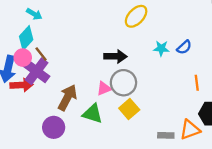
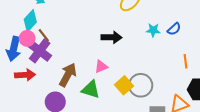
gray circle: (123, 83) -> (141, 85), moved
red arrow: (22, 85) -> (25, 75), moved

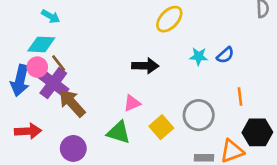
cyan diamond: (30, 21) -> (41, 44), turned 50
red arrow: (25, 75) -> (28, 131), moved
brown arrow: (68, 75) -> (72, 103), moved, turned -70
gray circle: (141, 85) -> (199, 115), moved

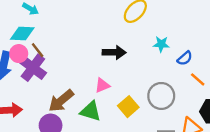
blue semicircle: (225, 55) -> (185, 58), moved
orange line: (240, 96) -> (198, 79), turned -42
brown arrow: (72, 103) -> (61, 101), moved, turned -88

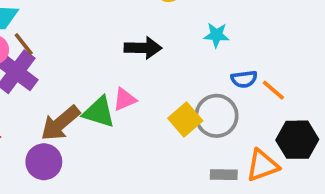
blue semicircle: (185, 58) -> (244, 79), moved, turned 35
yellow square: (128, 107) -> (185, 120), moved
green triangle: (91, 111) -> (99, 112), moved

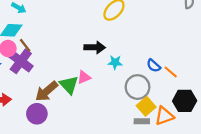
cyan star: (216, 35) -> (115, 62), moved
blue semicircle: (244, 79) -> (154, 66), turned 48
green triangle: (99, 112) -> (69, 85), turned 30
yellow square: (185, 120) -> (146, 106), moved

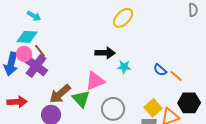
pink triangle: (84, 77) -> (95, 81), size x1.5
green triangle: (69, 85) -> (81, 99), moved
gray circle: (138, 87) -> (113, 109), moved

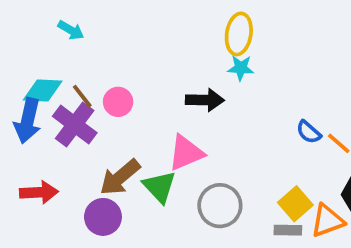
yellow ellipse: (123, 18) -> (239, 34), turned -35
cyan diamond: (27, 37) -> (43, 91), moved
pink circle: (24, 54) -> (118, 102), moved
cyan star: (124, 67) -> (241, 68), moved

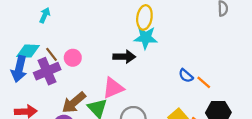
cyan arrow: (71, 30) -> (45, 15), turned -96
cyan star: (241, 68) -> (146, 38), size x1.5
purple cross: (75, 124) -> (47, 71), turned 30

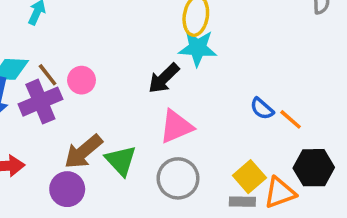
black arrow: (124, 57) -> (164, 78), turned 135
pink triangle: (113, 88) -> (176, 127), moved

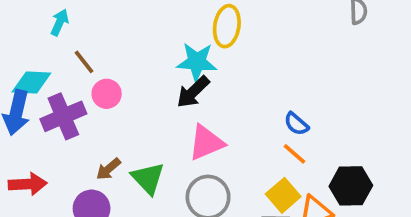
cyan star: (198, 48) -> (197, 62), moved
brown line: (48, 75) -> (84, 62), moved
orange line: (291, 119) -> (294, 154), moved
brown arrow: (83, 152) -> (108, 169), size x0.6

